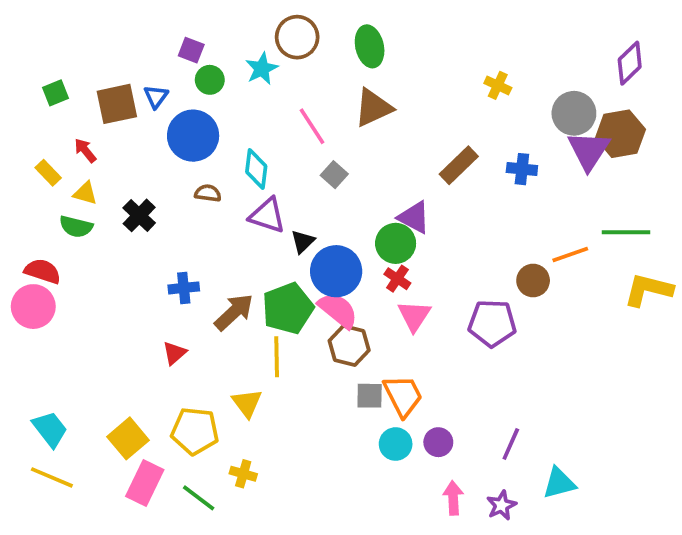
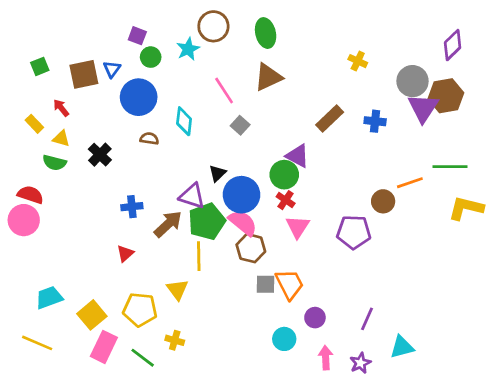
purple triangle: (267, 215) -> (192, 196), moved
cyan trapezoid: (50, 429) -> (49, 298), moved, turned -72
cyan circle: (396, 444) -> (284, 339), moved

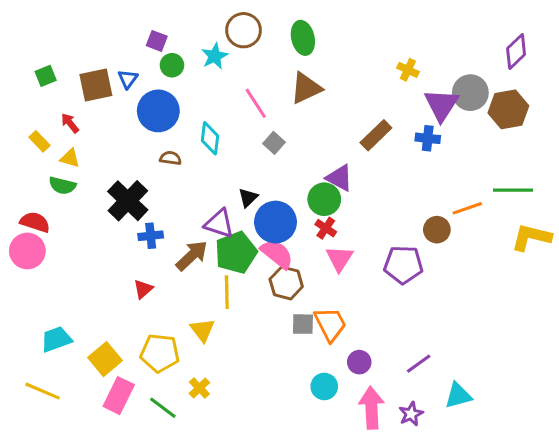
purple triangle: (423, 108) -> (441, 105), moved
black cross: (100, 155) -> (128, 201), moved, size x1.5
purple line: (367, 319) -> (419, 364), turned 30
yellow cross: (175, 340) -> (199, 388), turned 30
pink arrow: (326, 358) -> (371, 408), size x1.5

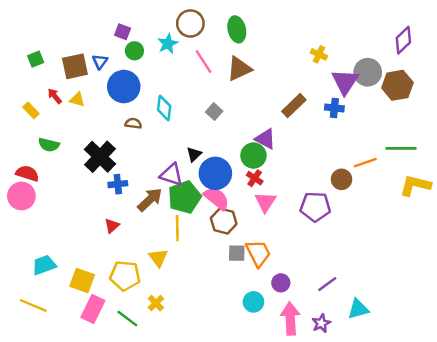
pink line: (256, 103) -> (203, 62), moved
yellow triangle: (70, 158) -> (77, 100), moved
yellow square: (105, 359) -> (82, 280), turned -30

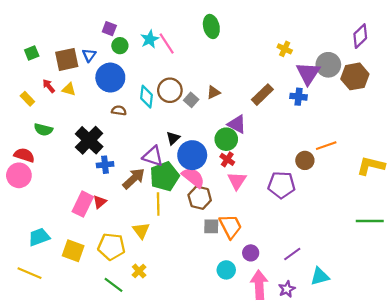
brown circle: (190, 23) -> (170, 90), moved
pink line: (203, 62) -> (167, 44), moved
brown triangle: (239, 69) -> (213, 92), moved, size x0.6
green line: (401, 148) -> (370, 221), moved
pink rectangle: (93, 309) -> (83, 204), moved

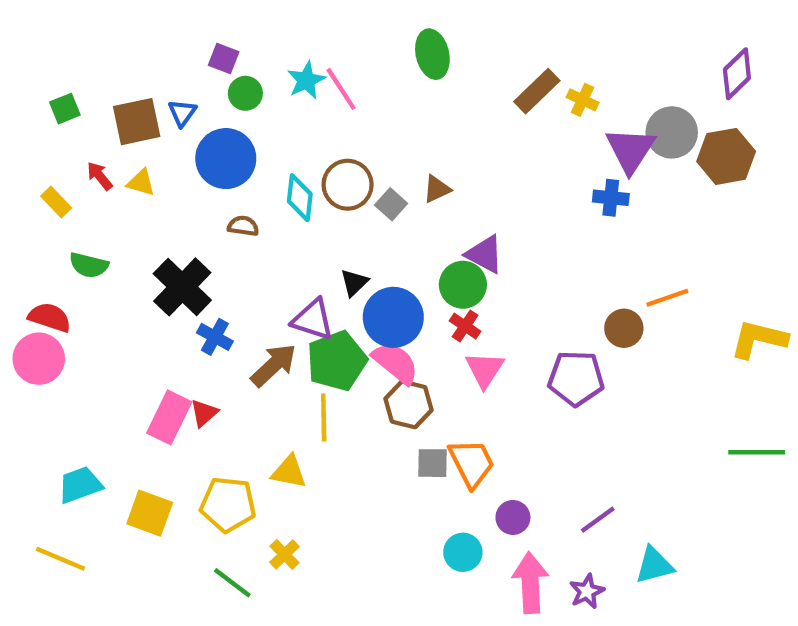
brown rectangle: (262, 95) -> (537, 91), moved
blue cross: (105, 165) -> (215, 337), turned 35
yellow triangle: (141, 231) -> (289, 472), turned -42

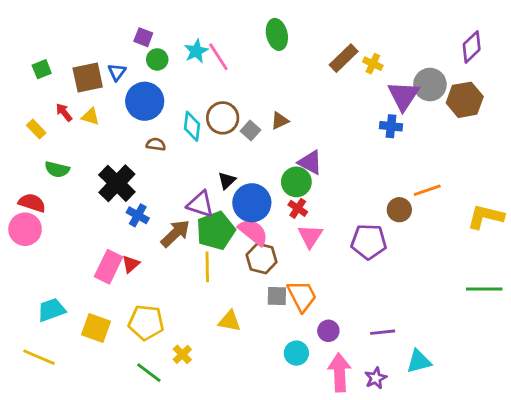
yellow triangle: (289, 472) -> (230, 321), moved
purple line: (598, 520) -> (383, 332), turned 30

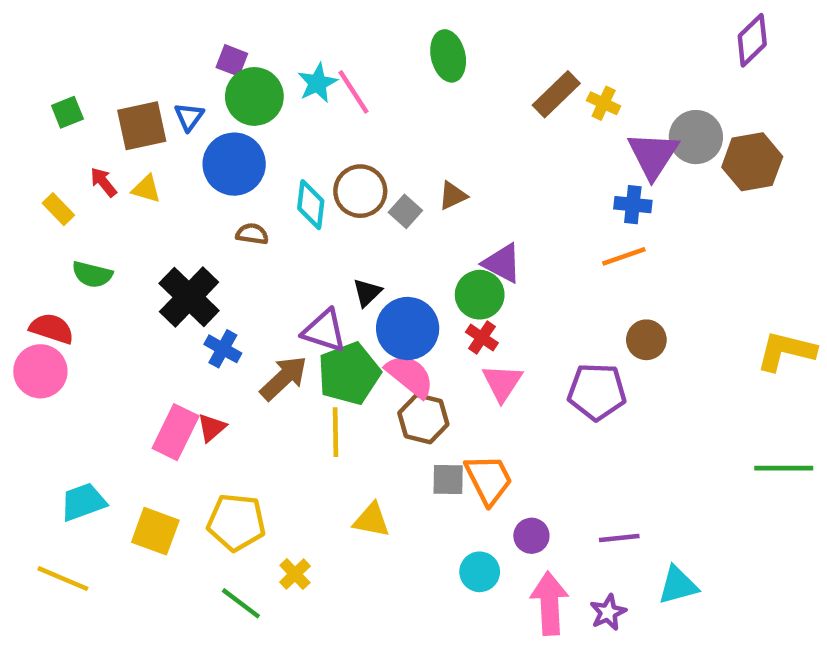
purple diamond: (472, 47) -> (752, 40), moved
green circle: (157, 59) -> (254, 96), size x1.6
orange line: (427, 190) -> (624, 256), moved

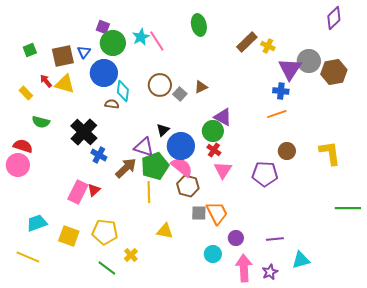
yellow triangle: (146, 189) -> (65, 84), size x1.5
cyan diamond: (311, 205) -> (123, 91), moved
yellow L-shape: (786, 351) -> (330, 153), moved, turned 68

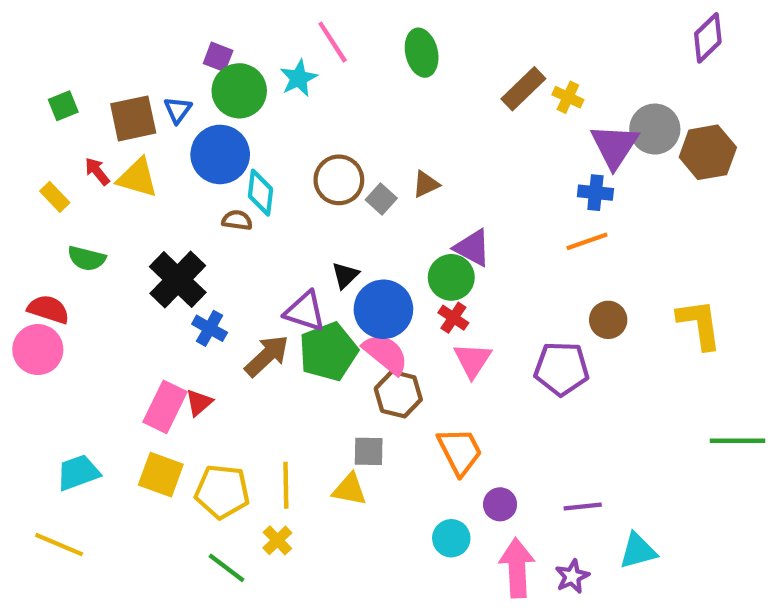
pink line: (157, 41) -> (333, 42), moved
yellow line: (149, 192) -> (286, 485), moved
gray square: (199, 213) -> (369, 451), moved
yellow square: (69, 236) -> (161, 475), moved

